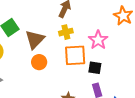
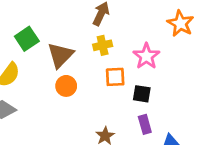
orange square: (75, 55) -> (115, 77), size x0.7

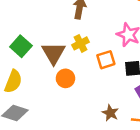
yellow cross: (103, 45) -> (81, 43), moved

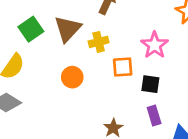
brown triangle: (54, 53) -> (68, 29), moved

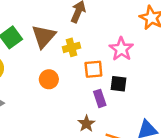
purple rectangle: (154, 115) -> (100, 98), moved

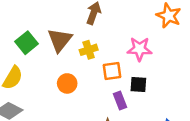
pink star: (121, 49) -> (140, 49), turned -30

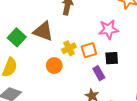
brown triangle: (60, 40) -> (43, 31), turned -40
yellow cross: (89, 50) -> (69, 48), moved

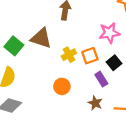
black square: (112, 58) -> (114, 63), turned -32
orange circle: (54, 66) -> (62, 86), moved

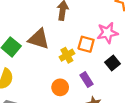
orange square: (90, 56) -> (86, 44), moved, turned 35
purple rectangle: (101, 79) -> (87, 80), moved

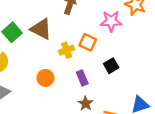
pink star: (107, 33) -> (111, 21), moved
orange circle: (60, 87) -> (45, 78), moved

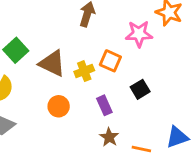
brown triangle: (41, 29) -> (52, 63), moved

